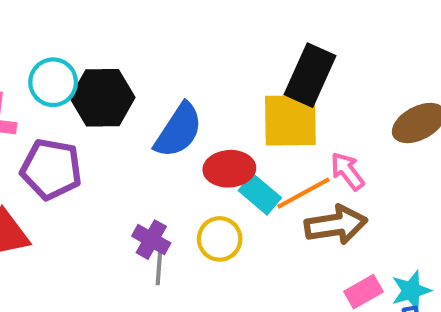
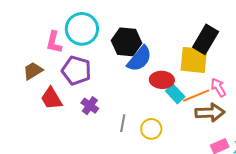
cyan circle: (53, 82) -> (82, 29), size x1.4
black hexagon: (102, 98) -> (127, 42), moved
yellow circle: (220, 239) -> (151, 129), moved
purple cross: (151, 240) -> (90, 106), moved

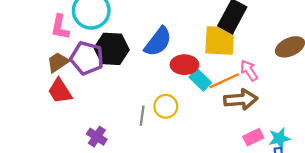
black hexagon: (127, 42) -> (112, 49), moved
brown trapezoid: (33, 71) -> (58, 62), moved
purple cross: (90, 106) -> (97, 137), moved
yellow circle: (151, 129) -> (166, 106), moved

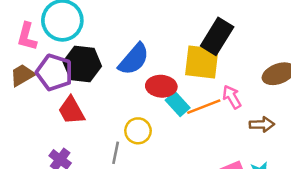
red trapezoid: (60, 91) -> (71, 110), moved
brown arrow: (241, 99) -> (262, 124), moved, size x0.7
gray line: (142, 116) -> (116, 153), moved

